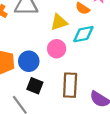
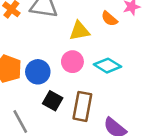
cyan diamond: (83, 34) -> (108, 66), moved, turned 35
black square: (35, 86) -> (53, 101), moved

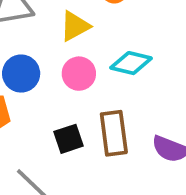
blue circle: (38, 72) -> (21, 74), moved
black square: (53, 101) -> (68, 139), turned -30

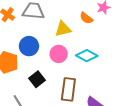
black square: (68, 139) -> (37, 79), moved, turned -35

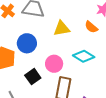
orange semicircle: (86, 18) -> (91, 27), moved
pink circle: (59, 54) -> (54, 64), moved

